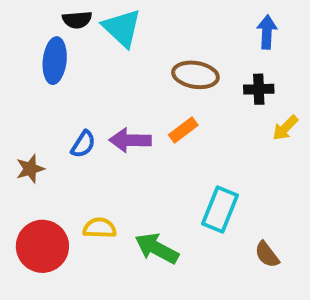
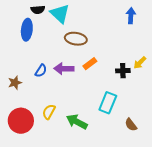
brown ellipse: (195, 75) -> (76, 39), moved
black cross: (259, 89) -> (123, 71), moved
yellow semicircle: (100, 228) -> (49, 112), turned -63

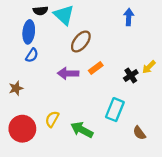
blue arrow: (131, 16) -> (129, 17), moved
brown ellipse: (76, 39) -> (81, 41), turned -60
blue semicircle: (41, 71) -> (32, 55), moved
black cross: (123, 71) -> (131, 76), turned -32

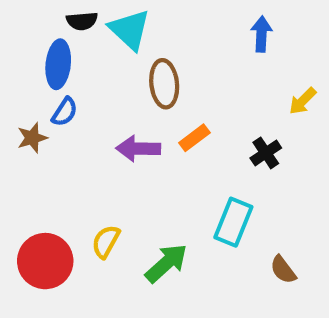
brown ellipse: (81, 41) -> (164, 84), turned -45
yellow arrow: (149, 67) -> (303, 101), moved
brown star: (16, 88) -> (32, 138), moved
green arrow: (82, 130) -> (166, 263), turned 110

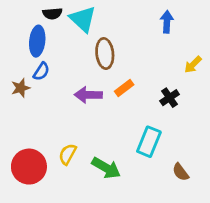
green arrow: (166, 263) -> (106, 168), turned 72

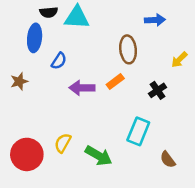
cyan triangle: (83, 19) -> (77, 17), turned -40
blue arrow: (167, 22) -> (155, 20), turned 84
brown ellipse: (105, 54) -> (128, 49), moved
blue semicircle: (41, 71) -> (59, 61), moved

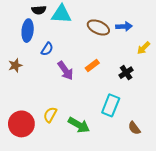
blue arrow: (155, 20) -> (124, 26), moved
brown ellipse: (128, 49) -> (98, 27), moved, turned -60
purple arrow: (82, 88) -> (66, 71), turned -126

